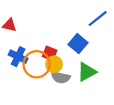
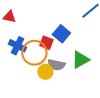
blue square: (78, 44) -> (61, 34), moved
yellow circle: (54, 64) -> (45, 72), moved

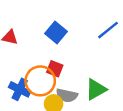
blue square: (61, 34) -> (56, 32), moved
blue cross: (17, 46) -> (20, 89), moved

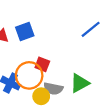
blue square: (56, 32) -> (25, 31), moved, turned 30

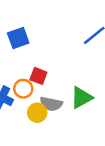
orange circle: (29, 75) -> (23, 89), size x0.6

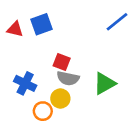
orange circle: (23, 89) -> (43, 111), moved
gray semicircle: (51, 104) -> (68, 78), moved

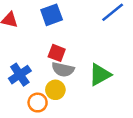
blue square: (42, 24) -> (52, 15), moved
blue cross: (25, 83) -> (20, 75), turned 30

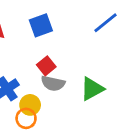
red square: (57, 53) -> (46, 66), turned 30
yellow circle: (55, 90) -> (30, 105), moved

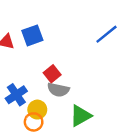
blue square: (41, 25) -> (32, 35), moved
green triangle: (92, 89) -> (81, 116), moved

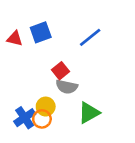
blue line: (106, 34) -> (90, 37), moved
blue cross: (16, 95) -> (25, 118), moved

